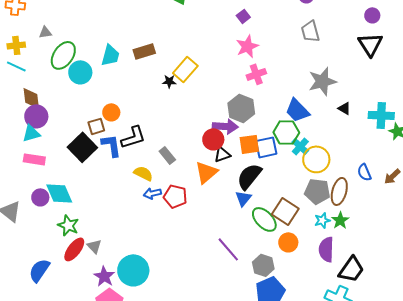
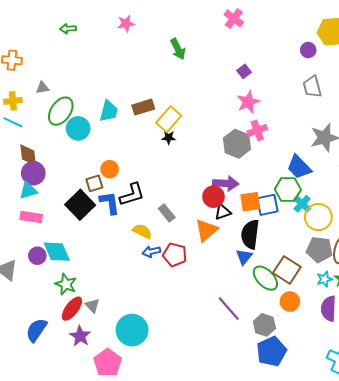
yellow rectangle: (185, 69) -> (169, 119), moved
gray hexagon: (241, 108) -> (237, 144), moved
black semicircle: (249, 176) -> (250, 234), turned -32
purple star: (104, 276) -> (80, 336), moved

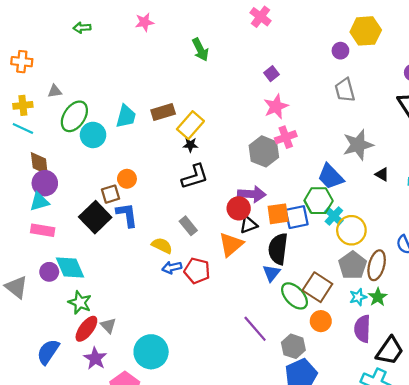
black L-shape: (132, 195) -> (195, 177), moved
gray pentagon: (319, 250) -> (353, 265), turned 30

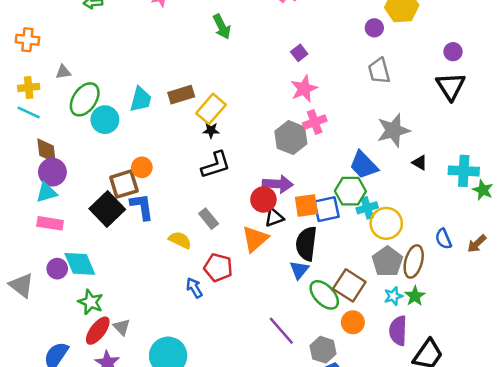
brown square: (111, 194) -> (124, 184), size x1.4
cyan cross: (334, 216) -> (367, 208), turned 30
blue arrow: (172, 267) -> (194, 288), moved, turned 72

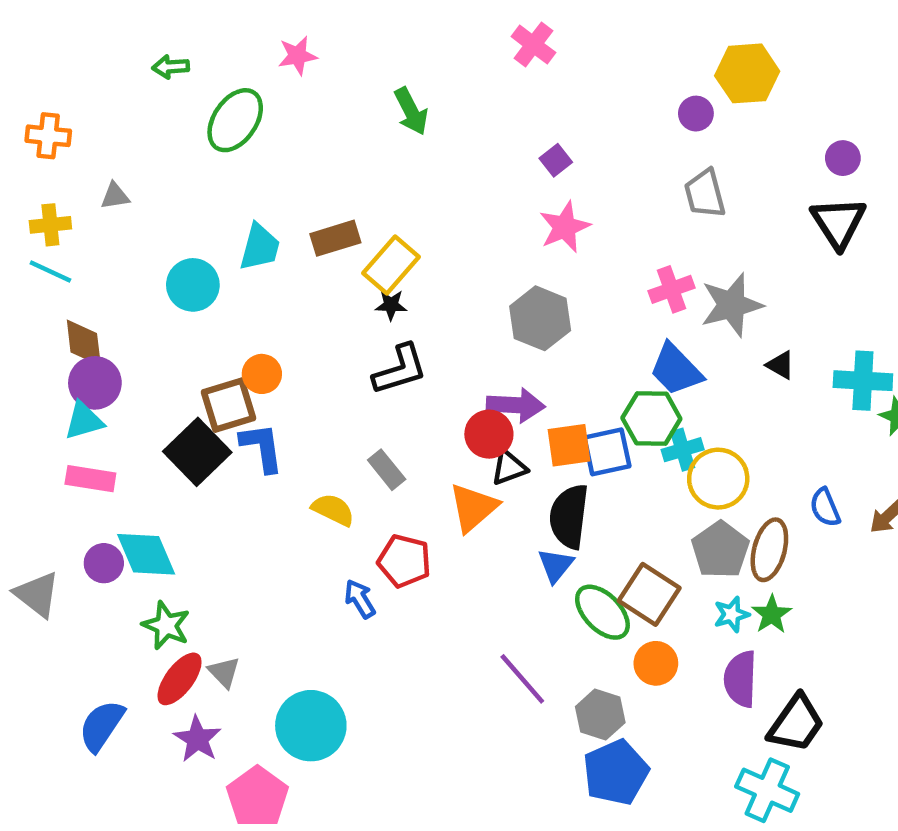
green ellipse: (85, 99) -> (235, 120), moved
pink cross: (315, 122) -> (671, 289), moved

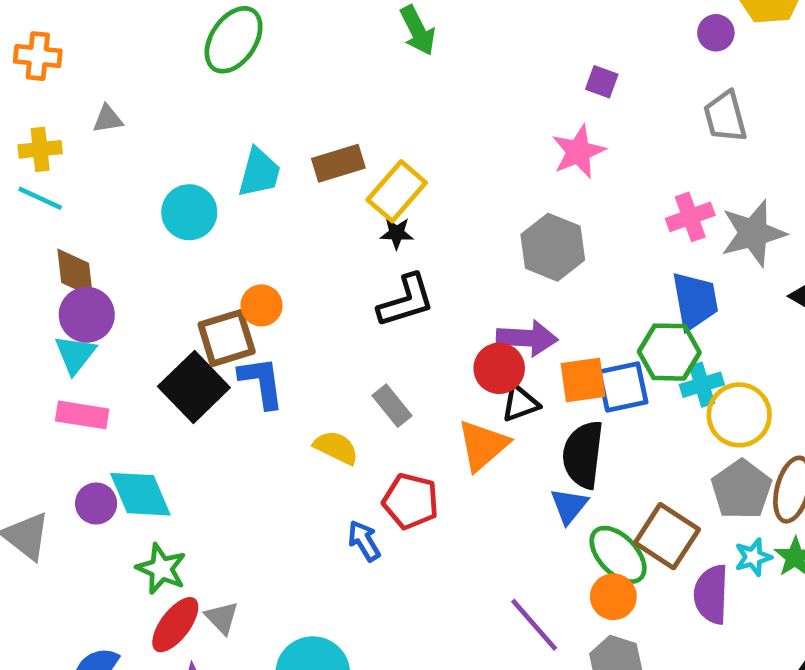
purple square: (556, 160) -> (602, 82), moved, turned -32
blue trapezoid: (676, 370) -> (695, 301), turned -146
cyan triangle: (84, 421) -> (75, 354), turned -36
orange circle: (656, 663) -> (613, 597), moved
purple semicircle: (740, 679) -> (711, 594), moved

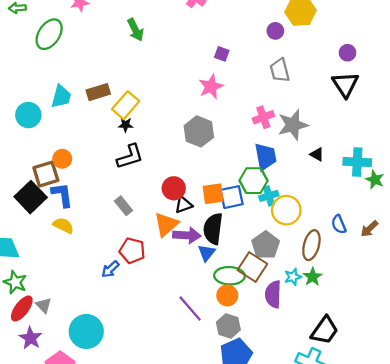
purple arrow: (527, 338) -> (187, 235), moved
yellow semicircle: (336, 448) -> (63, 225), moved
gray pentagon: (742, 490) -> (266, 245), moved
blue arrow: (364, 541) -> (110, 269), turned -102
green ellipse: (618, 555) -> (229, 276), turned -44

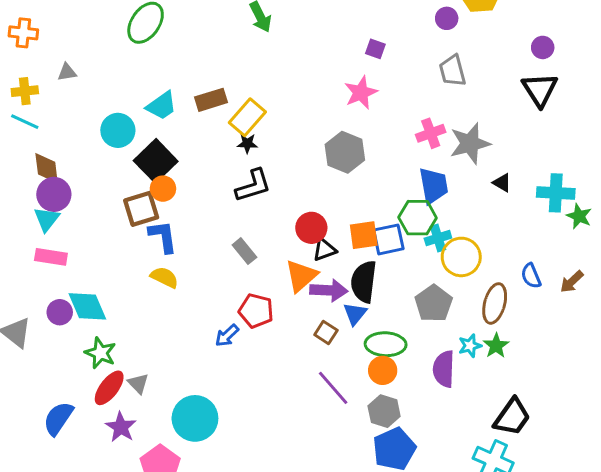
cyan trapezoid: (61, 96) -> (162, 106), turned 40
black square: (31, 197) -> (156, 161), moved
brown square: (252, 267) -> (326, 333), moved, size x0.6

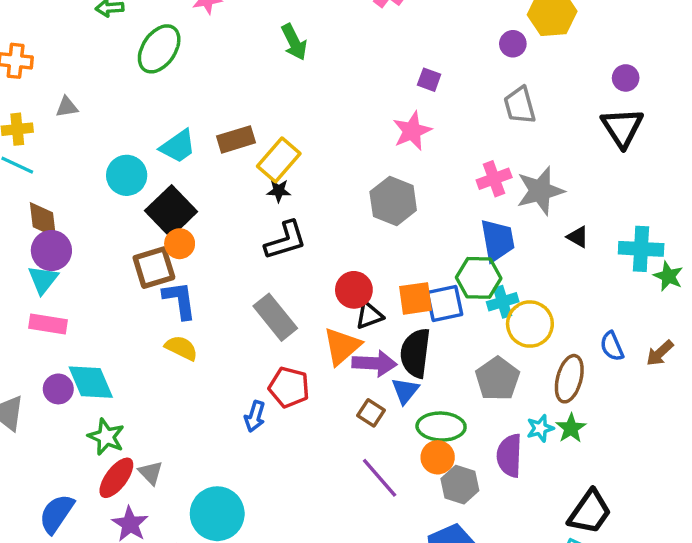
gray rectangle: (244, 251) -> (275, 317), size x1.5
blue arrow: (227, 335) -> (255, 416), turned -30
gray hexagon: (384, 411) -> (460, 485), moved

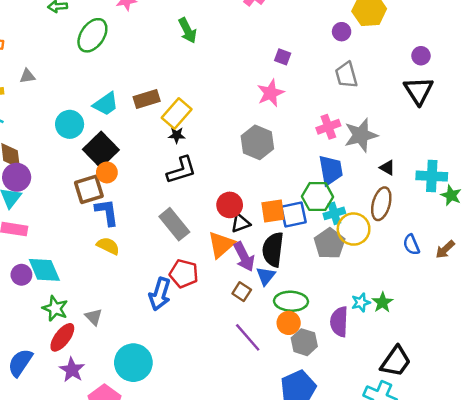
purple arrow: (374, 363) -> (244, 257), turned 60
gray pentagon: (497, 379) -> (330, 243), moved
brown ellipse: (569, 379) -> (381, 204), moved
blue arrow: (255, 416) -> (160, 294), size x1.5
gray triangle: (151, 473) -> (94, 317), moved

